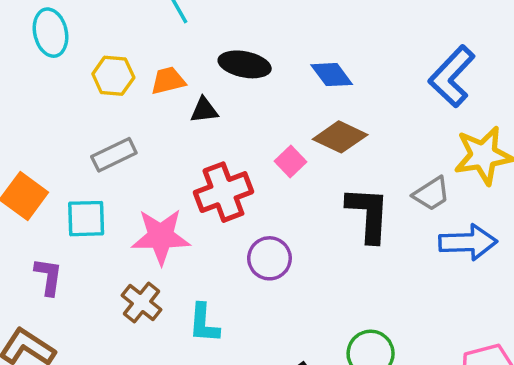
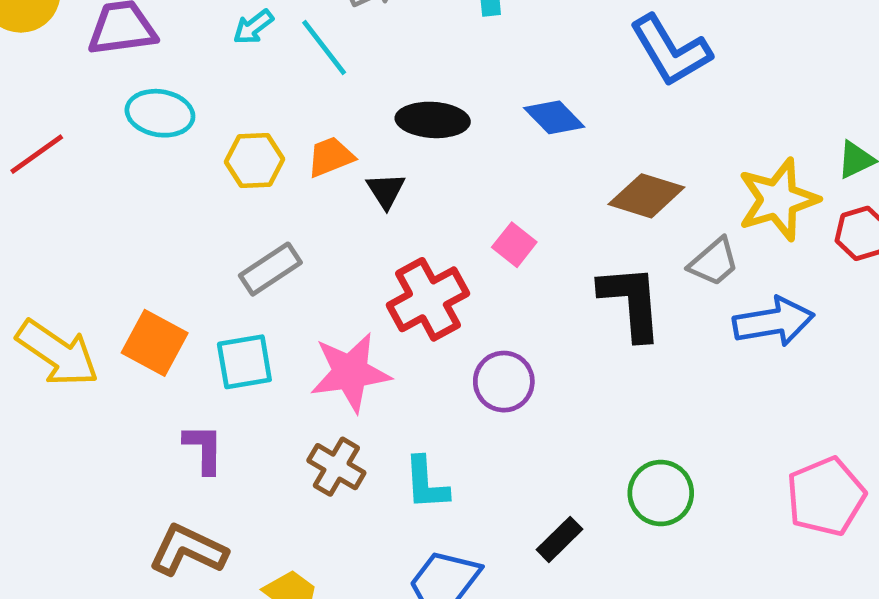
cyan ellipse: (51, 33) -> (160, 113), turned -60
blue L-shape: (452, 76) -> (671, 51), moved, turned -66
black triangle: (204, 110) -> (386, 191), turned -48
brown diamond: (340, 137) -> (646, 196), moved

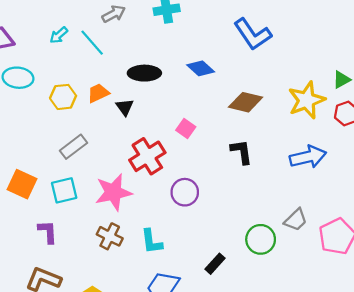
gray trapezoid: (714, 262) -> (296, 220), moved
black L-shape: (631, 302) -> (241, 152), size x0.7

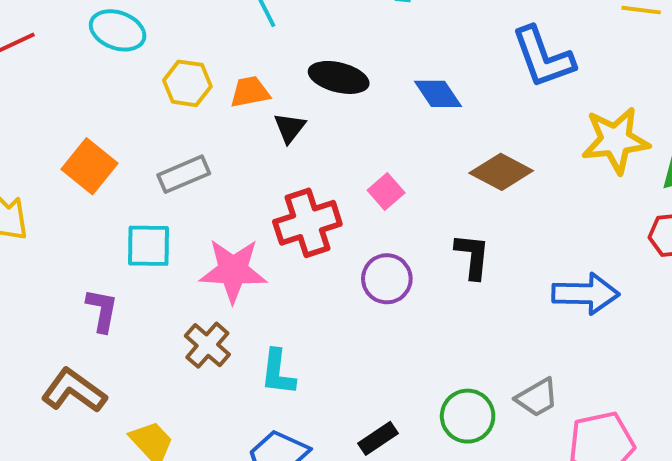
yellow star: (307, 100) -> (616, 140), moved
orange square: (22, 184) -> (89, 166), moved
purple circle: (185, 192) -> (387, 279), moved

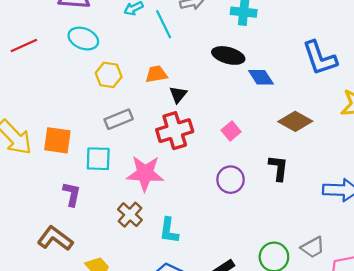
black ellipse: (339, 77) -> (228, 55), moved
yellow hexagon: (187, 83) -> (109, 75), moved
orange square: (89, 166) -> (57, 140), moved, turned -32
red cross: (307, 223) -> (175, 131), moved

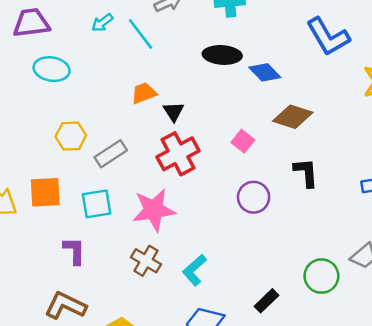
yellow hexagon: (109, 75) -> (71, 136), moved
brown diamond: (295, 121) -> (293, 117), moved
cyan L-shape: (169, 231) -> (194, 270), turned 52

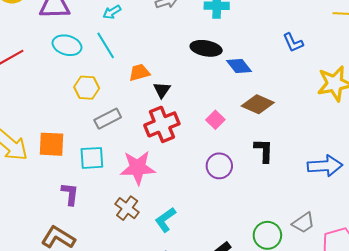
cyan line: (141, 34) -> (106, 45), moved
blue L-shape: (328, 37) -> (293, 43), size x0.6
yellow hexagon: (71, 136) -> (87, 88), moved

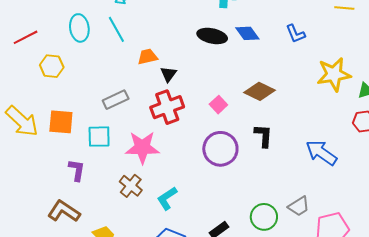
cyan ellipse: (67, 45) -> (79, 28), turned 64
blue diamond: (239, 66) -> (247, 33), moved
yellow hexagon: (87, 88) -> (52, 66), moved
purple circle: (219, 166) -> (220, 149), size x1.4
blue arrow: (325, 166) -> (321, 153), turned -144

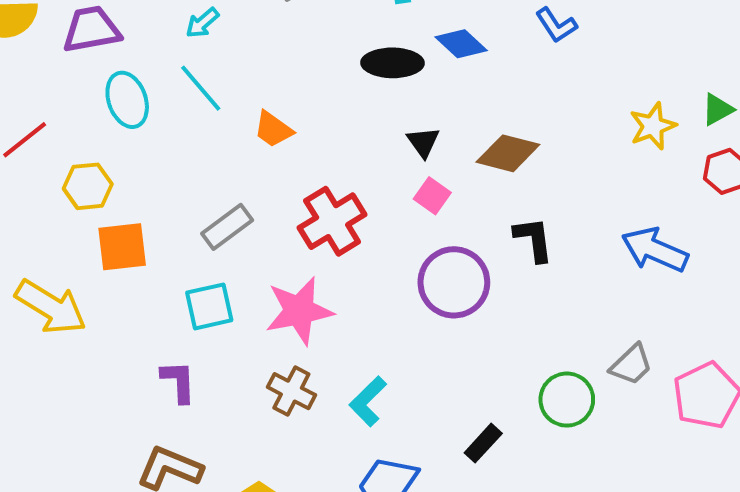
orange trapezoid: (148, 57) -> (273, 129), turned -120
black triangle: (168, 74) -> (423, 142), moved
yellow star: (334, 74) -> (653, 126), moved, size x0.7
orange square: (61, 122) -> (122, 247), moved

